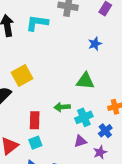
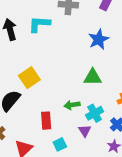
blue star: (95, 44) -> (99, 39), size x1.5
purple triangle: (80, 141) -> (85, 131), moved, turned -40
cyan square: (35, 143) -> (60, 144), moved

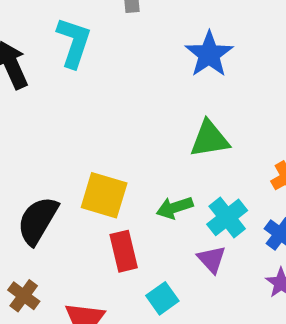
cyan L-shape: (39, 24) -> (74, 42), turned 115
yellow square: (29, 78) -> (104, 195), moved, turned -30

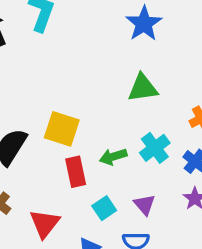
green arrow: (175, 208) -> (113, 157), moved
purple triangle: (212, 259) -> (145, 205), moved

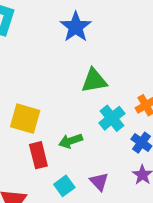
blue star: (144, 24) -> (76, 27), moved
cyan cross: (155, 148) -> (112, 118), moved

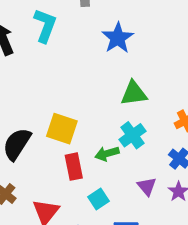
cyan cross: (112, 118) -> (132, 135), moved
purple triangle: (99, 182) -> (147, 186), moved

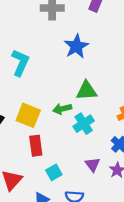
cyan L-shape: (45, 25) -> (20, 63), moved
green arrow: (107, 154) -> (62, 109), moved

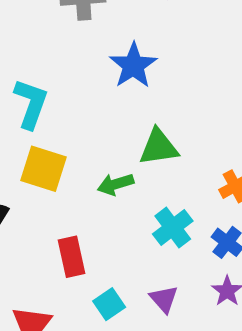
yellow square: (28, 115) -> (43, 169), moved
cyan cross: (84, 124) -> (173, 228), moved
purple triangle: (93, 165) -> (164, 299), moved

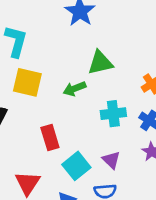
cyan cross: (173, 228) -> (113, 114), turned 35
cyan square: (109, 304) -> (76, 166), size x1.4

